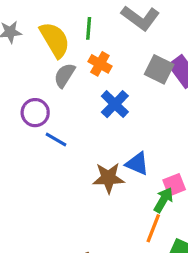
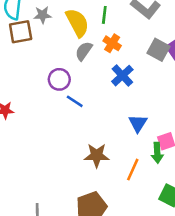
blue triangle: (137, 164) -> (138, 123), turned 36
brown star: (108, 178) -> (97, 155), moved
green arrow: (163, 200) -> (157, 153), turned 144
orange line: (153, 228) -> (133, 170), moved

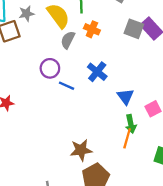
blue cross: (122, 76) -> (97, 72), moved
green arrow: (157, 153) -> (131, 124), moved
brown star: (97, 155) -> (81, 150), moved

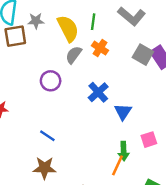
blue line: (67, 86) -> (47, 136), moved
blue triangle: (125, 97) -> (123, 112), moved
brown star: (81, 150) -> (45, 168), moved

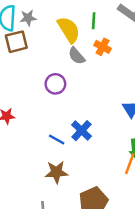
gray star: (36, 21) -> (28, 18), moved
gray semicircle: (74, 55) -> (77, 56), turned -72
blue cross: (98, 92) -> (81, 131), moved

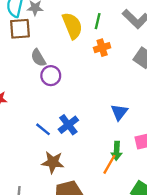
orange cross: (103, 47) -> (102, 48), turned 35
gray semicircle: (77, 56) -> (38, 58), moved
brown star: (56, 172) -> (53, 162), moved

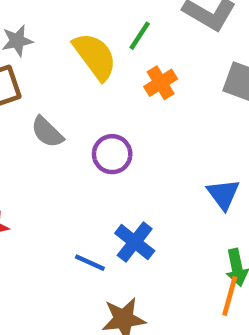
green line: (98, 21) -> (140, 36), turned 35
purple circle: (51, 76) -> (112, 154), moved

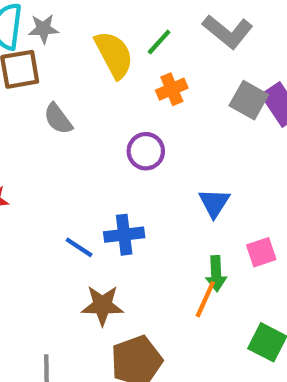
purple circle: (112, 154) -> (146, 151), moved
blue cross: (135, 242) -> (124, 235), turned 36

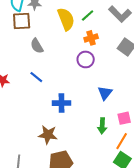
purple circle: (146, 151) -> (86, 59), moved
blue line: (79, 247) -> (36, 77), moved
orange line: (205, 299) -> (122, 141), moved

